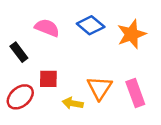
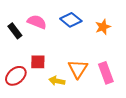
orange star: (131, 34) -> (103, 27), size x0.7
black rectangle: (19, 52) -> (15, 31), moved

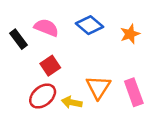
red square: (38, 62) -> (50, 66), moved, turned -35
red ellipse: (16, 76) -> (43, 96), moved

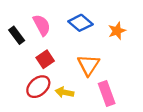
pink semicircle: (46, 28) -> (42, 25), turned 40
orange triangle: (98, 87) -> (88, 65), moved
pink rectangle: (134, 92) -> (107, 93), moved

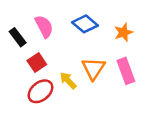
red square: (45, 59) -> (37, 62), moved
yellow arrow: (65, 92) -> (68, 80), moved, turned 36
pink rectangle: (107, 93) -> (126, 71), moved

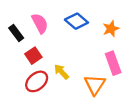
orange triangle: (93, 68) -> (95, 85), moved

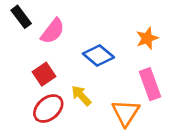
blue diamond: (76, 21) -> (98, 55), moved
pink semicircle: (40, 23) -> (53, 31), turned 66
black rectangle: (16, 33) -> (21, 17), moved

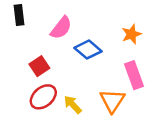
black rectangle: (21, 17) -> (19, 15), turned 30
pink semicircle: (53, 31) -> (61, 28), moved
yellow arrow: (81, 96) -> (73, 105), moved

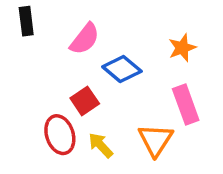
red square: (39, 66) -> (85, 101), moved
red ellipse: (43, 97) -> (60, 135), turned -68

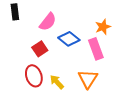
red square: (85, 101) -> (40, 49), moved
pink rectangle: (186, 104) -> (96, 49), moved

